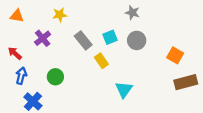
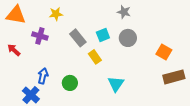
orange triangle: (17, 16) -> (16, 15), size x1.5
purple cross: (43, 38) -> (40, 36), turned -35
blue arrow: (21, 76) -> (43, 76), moved
green circle: (55, 77) -> (70, 83), moved

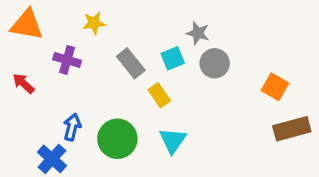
gray star: (124, 12) -> (198, 33), moved
green circle: (70, 83) -> (117, 139), size x1.5
cyan triangle: (116, 84) -> (173, 140), moved

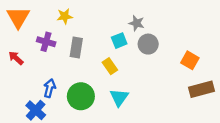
orange triangle: (27, 25) -> (18, 17), turned 50
gray rectangle: (131, 63) -> (76, 48), moved, turned 48

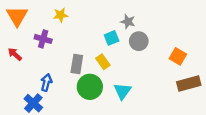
gray rectangle: (76, 48) -> (77, 64), moved
green circle: (81, 96) -> (90, 87), moved
cyan triangle: (119, 97) -> (122, 91), moved

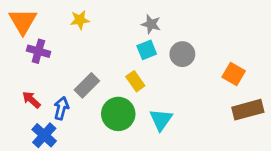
gray star: (128, 22) -> (151, 24), moved
purple cross: (43, 39) -> (38, 51), moved
red arrow: (15, 54) -> (31, 100), moved
gray rectangle: (77, 64) -> (87, 85), moved, turned 36

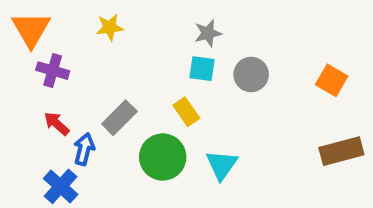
gray star: (151, 24) -> (208, 33), turned -30
cyan square: (147, 50) -> (202, 69), turned 30
orange square: (234, 74) -> (332, 80), moved
red arrow: (31, 100) -> (57, 124), moved

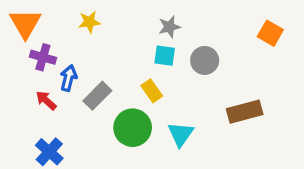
orange square: (332, 80) -> (270, 33), moved
blue arrow: (84, 149) -> (69, 78), moved
brown rectangle: (341, 151) -> (245, 112), moved

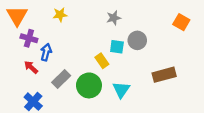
cyan square: (165, 56) -> (117, 47), moved
gray rectangle: (97, 96) -> (61, 79), moved

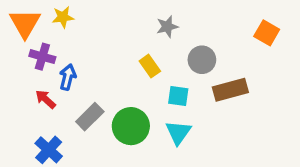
yellow star: (60, 15) -> (63, 17), moved
cyan square: (117, 47) -> (178, 96), moved
yellow rectangle: (102, 61) -> (150, 66), moved
brown rectangle: (164, 75) -> (230, 90), moved

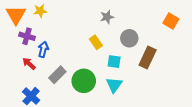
brown rectangle: (230, 90) -> (148, 58), turned -50

